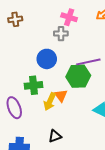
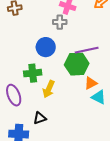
orange triangle: (61, 95) -> (91, 83), moved, turned 40
black triangle: (55, 136) -> (40, 118), moved

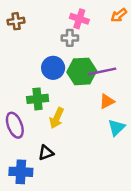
green hexagon: (77, 64) -> (82, 71), moved
orange triangle: (91, 83) -> (107, 101), moved
cyan triangle: (99, 97) -> (116, 128), turned 49

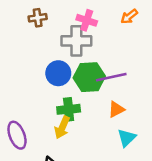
brown cross: (16, 21) -> (38, 18), moved
gray cross: (70, 38) -> (76, 41), size x1.6
green cross: (38, 99) -> (69, 109), moved

